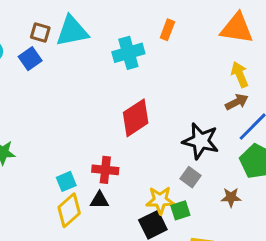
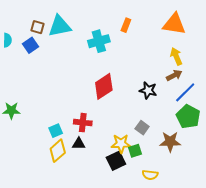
black star: (201, 141) -> (148, 90), moved, size x0.7
brown star: (231, 197) -> (170, 142), size x1.5

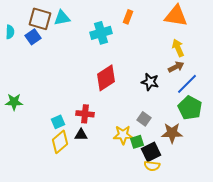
cyan triangle: (60, 26) -> (62, 18), size x0.7
brown square: (38, 27) -> (40, 19), size x1.6
black square: (116, 161) -> (151, 152), moved

